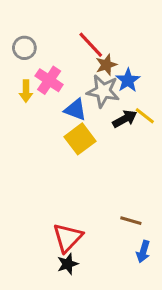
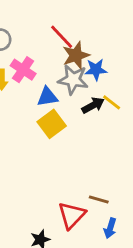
brown star: (106, 65) -> (76, 55), size x1.4
blue star: (128, 80) -> (96, 70), turned 30
blue triangle: (75, 110) -> (47, 97), turned -30
red triangle: (68, 238) -> (72, 215), moved

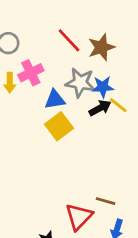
brown star: (76, 55) -> (101, 47), moved
pink cross: (23, 70) -> (31, 73), turned 30
blue star: (96, 70) -> (103, 87), moved

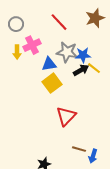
brown star: (101, 47) -> (95, 18), moved
brown line: (106, 201) -> (79, 149), moved
red triangle: (79, 217) -> (66, 116), moved

